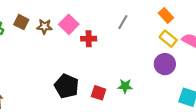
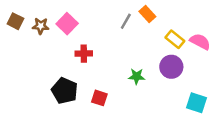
orange rectangle: (166, 15) -> (147, 14), moved
red cross: (89, 39) -> (84, 54), moved
green star: (125, 86) -> (137, 76), moved

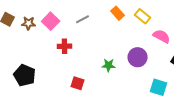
gray line: (126, 21) -> (83, 19), moved, turned 32
yellow rectangle: (175, 39) -> (143, 16), moved
black pentagon: (65, 91) -> (25, 75), moved

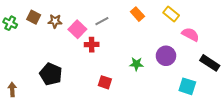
orange rectangle: (118, 13) -> (137, 14), moved
gray line: (83, 19) -> (102, 21), moved
pink square: (51, 21) -> (77, 29), moved

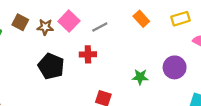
yellow rectangle: (171, 14) -> (181, 19), turned -56
pink square: (77, 29) -> (69, 21), moved
black pentagon: (51, 74) -> (51, 66), moved

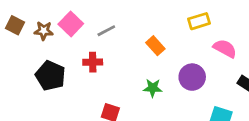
orange rectangle: (141, 19) -> (155, 46), moved

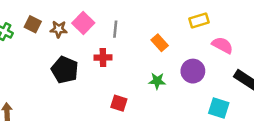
gray line: (106, 31) -> (115, 29), turned -56

